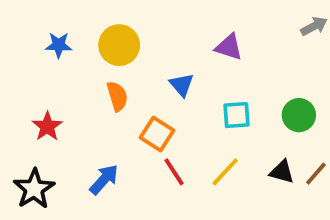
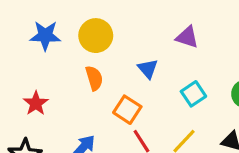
blue star: (59, 45) -> (45, 36), size x1.4
cyan square: (236, 115) -> (193, 94), turned -30

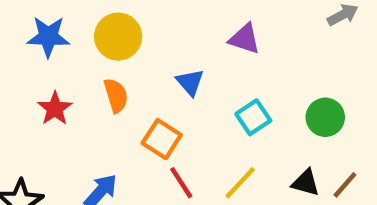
red star: (36, 103) -> (55, 109), moved

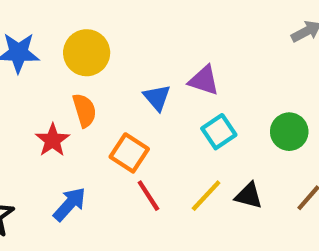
purple triangle: (245, 39) -> (204, 80), moved
red star: (55, 109) -> (52, 140), moved
black triangle: (306, 183) -> (249, 196), moved

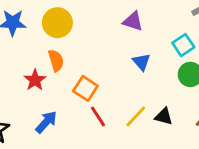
purple triangle: (204, 80) -> (133, 21), moved
blue triangle: (157, 98) -> (141, 62), moved
cyan square: (219, 132) -> (183, 45), moved

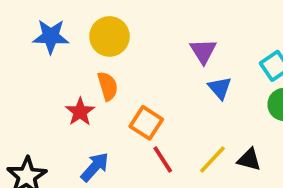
purple triangle: (133, 21) -> (203, 51), moved, turned 40

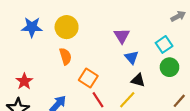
red star: (80, 112) -> (24, 81), moved
black triangle: (249, 160) -> (138, 80), moved

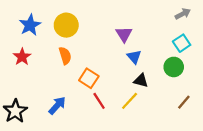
blue star: (32, 27) -> (30, 25), turned -30
cyan square: (164, 44) -> (182, 43), moved
red star: (24, 81) -> (22, 57), moved

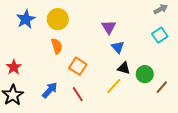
red star: (22, 57) -> (14, 67), moved
green circle: (174, 67) -> (145, 74), moved
red line: (99, 101) -> (78, 94), moved

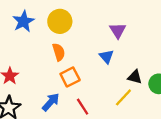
blue triangle: (118, 47) -> (106, 57), moved
orange square: (78, 66) -> (70, 77), moved, turned 30

